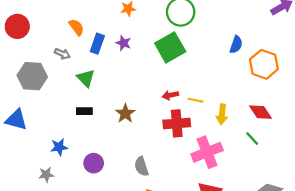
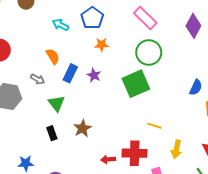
red arrow: (170, 95) -> (108, 159), moved
yellow line: (195, 100) -> (154, 126), moved
black rectangle: (84, 111) -> (52, 133), turned 64
brown star: (125, 113) -> (82, 128), moved

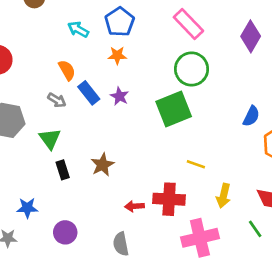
orange star: (102, 45) -> (117, 55), moved
blue rectangle: (70, 73) -> (89, 93), turned -66
gray arrow: (38, 79) -> (57, 100), moved
green triangle: (56, 103) -> (50, 139), moved

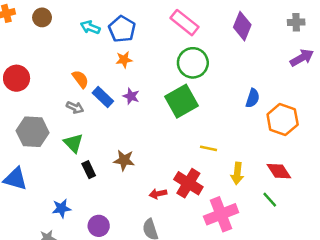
cyan arrow: (78, 29) -> (90, 27), moved
brown star: (102, 165) -> (124, 160), turned -30
red cross: (169, 199) -> (188, 183), turned 36

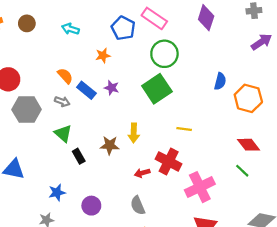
blue pentagon: (122, 29) -> (123, 28), moved
gray hexagon: (33, 132) -> (27, 109), moved
yellow arrow: (237, 173) -> (134, 133), moved

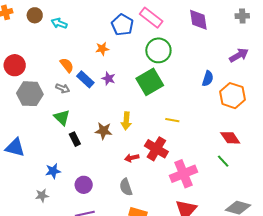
purple diamond: (206, 18) -> (198, 20), turned -30
cyan arrow: (70, 29) -> (59, 23), moved
purple arrow: (261, 42) -> (239, 55), moved

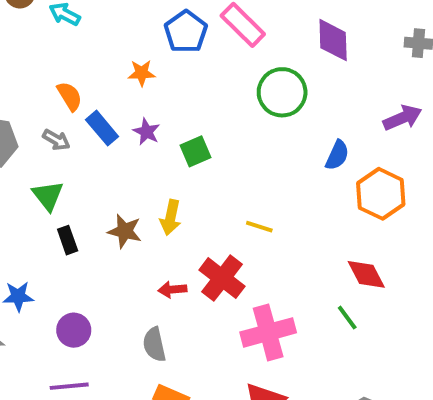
green circle: (158, 50) -> (282, 92), moved
green square: (150, 82) -> (195, 151), moved, size x0.6

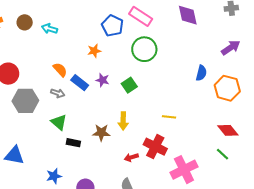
green circle: (282, 92) -> (144, 49), moved
black rectangle: (68, 240) -> (73, 143), turned -48

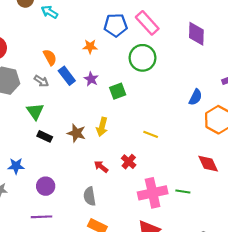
blue pentagon: (112, 26) -> (116, 25), turned 30
red cross: (155, 147) -> (129, 162), size x0.6
green line: (223, 154) -> (183, 191), moved, turned -48
red arrow: (131, 157) -> (101, 167), turned 40

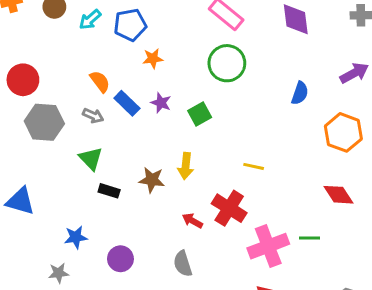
cyan arrow: (49, 12) -> (90, 20), turned -63
blue pentagon: (116, 25) -> (130, 25), moved
blue semicircle: (195, 97) -> (300, 93), moved
red cross: (129, 162) -> (229, 208), size x1.6

